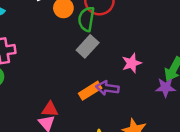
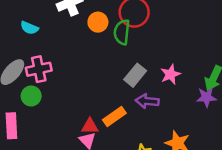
gray rectangle: (88, 46) -> (135, 75), moved
orange rectangle: (90, 91) -> (114, 117), moved

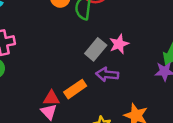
pink star: (170, 74) -> (119, 44), moved

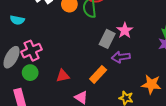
red triangle: (51, 98) -> (63, 76), moved

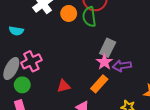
pink star: (125, 30) -> (104, 62), moved
green circle: (30, 73) -> (22, 85), moved

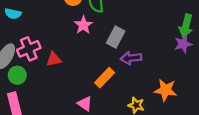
pink star: (104, 62) -> (83, 25), moved
red triangle: (64, 86) -> (54, 59), moved

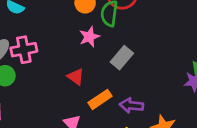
purple arrow: (131, 58) -> (131, 105), moved
red triangle: (54, 59) -> (76, 77), moved, turned 35

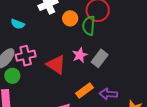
pink star: (89, 37) -> (80, 55), moved
red triangle: (76, 77) -> (56, 65), moved, size x1.5

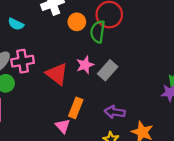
orange rectangle: (85, 90) -> (76, 108), moved, turned -36

